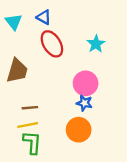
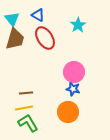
cyan star: (96, 44) -> (78, 25), moved
brown trapezoid: (17, 71) -> (15, 39), moved
green L-shape: (32, 142) -> (28, 123), turned -35

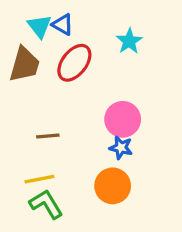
cyan triangle: (12, 19) -> (39, 26), moved
red ellipse: (45, 38) -> (74, 63), turned 70
brown line: (26, 93) -> (48, 136), moved

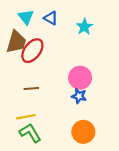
blue triangle: (63, 25) -> (51, 18), moved
red ellipse: (74, 63) -> (32, 51), moved
orange circle: (113, 186) -> (83, 132), moved

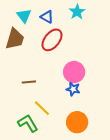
cyan star: (84, 27) -> (77, 12), moved
red ellipse: (32, 51) -> (52, 40), moved
yellow line: (26, 117) -> (42, 108), moved, turned 54

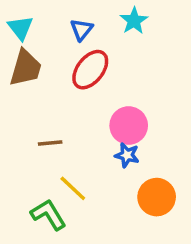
cyan triangle: (24, 16) -> (20, 28), moved
blue triangle: (47, 17) -> (82, 29), turned 40
orange circle: (77, 122) -> (157, 197), moved

